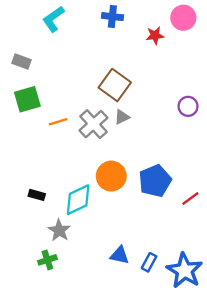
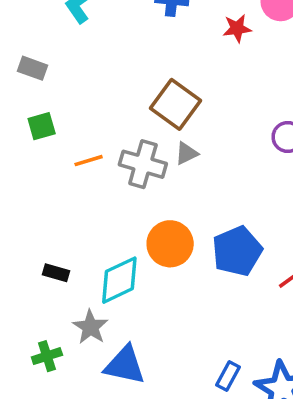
green square: (27, 99) -> (42, 126), size x0.7
gray cross: (94, 124) -> (143, 164), turned -32
blue triangle: (120, 255) -> (125, 365), moved, size x1.4
green cross: (47, 260) -> (47, 356), moved

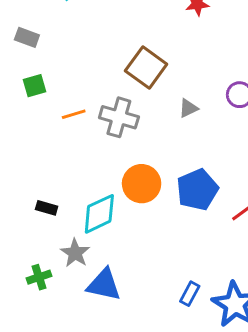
gray triangle: (186, 153) -> (188, 108), moved

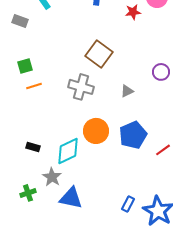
gray rectangle: (27, 37) -> (20, 21), moved
gray triangle: (188, 108) -> (127, 91), moved
orange line: (74, 114) -> (34, 86), moved

